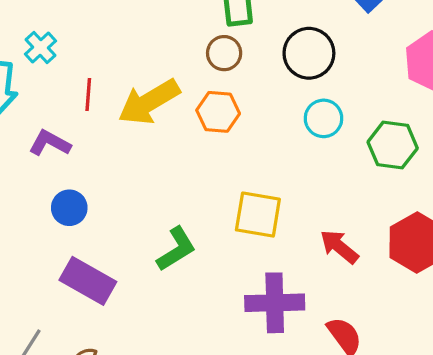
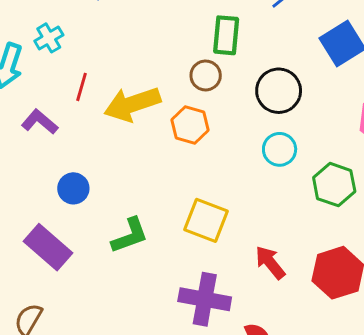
blue circle: (69, 208) -> (73, 188), moved

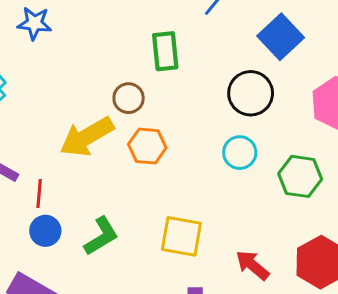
brown circle: (206, 75) -> (129, 98), moved
red line: (81, 87) -> (39, 193), moved
black circle: (279, 91) -> (251, 93), moved
green L-shape: (130, 235) -> (101, 236), moved

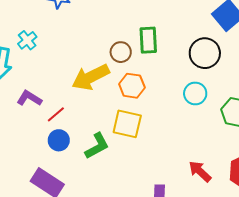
green rectangle: (165, 51) -> (148, 40), moved
red line: (39, 193) -> (56, 114), turned 42
yellow square: (181, 236) -> (127, 124), moved

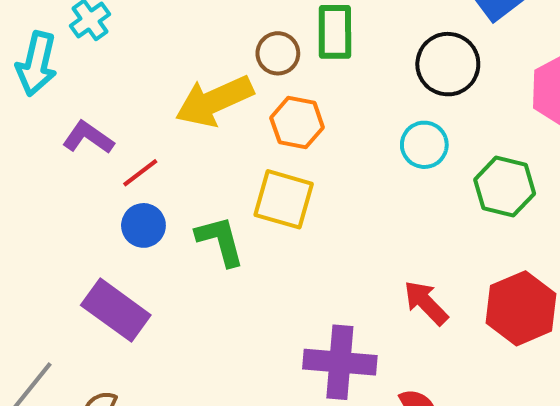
green L-shape: (97, 146) -> (220, 241), turned -80

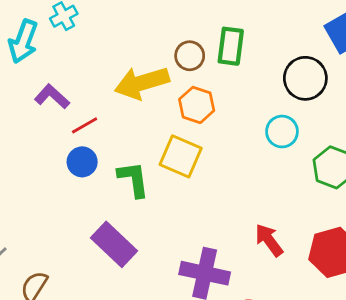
purple rectangle: (116, 310) -> (114, 244), moved

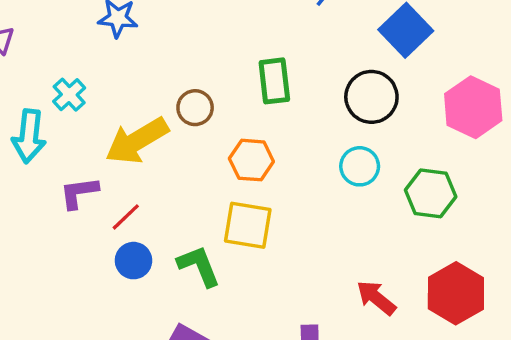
brown circle: (190, 56) -> (195, 108), moved
yellow arrow: (142, 83) -> (137, 141), moved
purple L-shape: (52, 97) -> (79, 193), turned -36

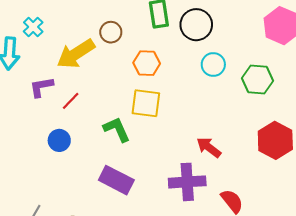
black circle: (371, 97) -> (196, 25), moved
blue circle: (133, 261) -> (59, 140), moved
red arrow: (376, 298) -> (209, 147), moved

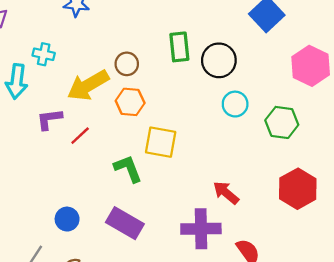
cyan cross: (33, 27) -> (44, 54), turned -36
orange hexagon: (147, 63) -> (130, 102), moved
blue circle: (59, 140) -> (67, 219), moved

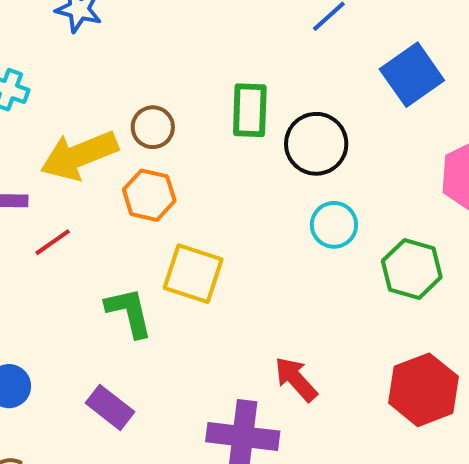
purple rectangle: (125, 223) -> (110, 407), size x0.7

